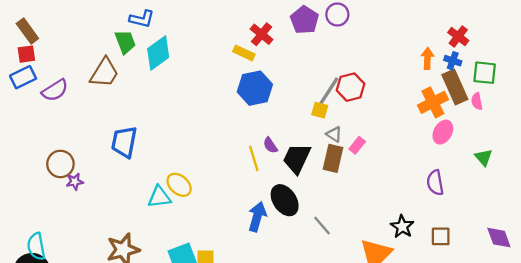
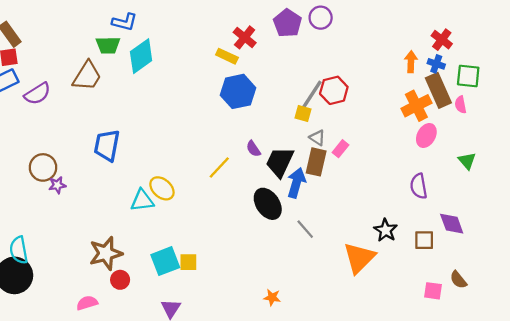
green trapezoid: (125, 42) -> (108, 45), turned 110
yellow line: (254, 158) -> (219, 167), moved, turned 60
blue arrow: (257, 217) -> (296, 183), moved
purple diamond: (499, 238) -> (452, 224), moved

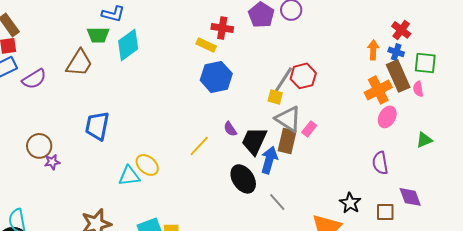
red cross: (245, 37) -> (222, 28), turned -30
gray triangle: (317, 138) -> (288, 119), size x1.8
green triangle: (467, 161) -> (424, 140), turned 48

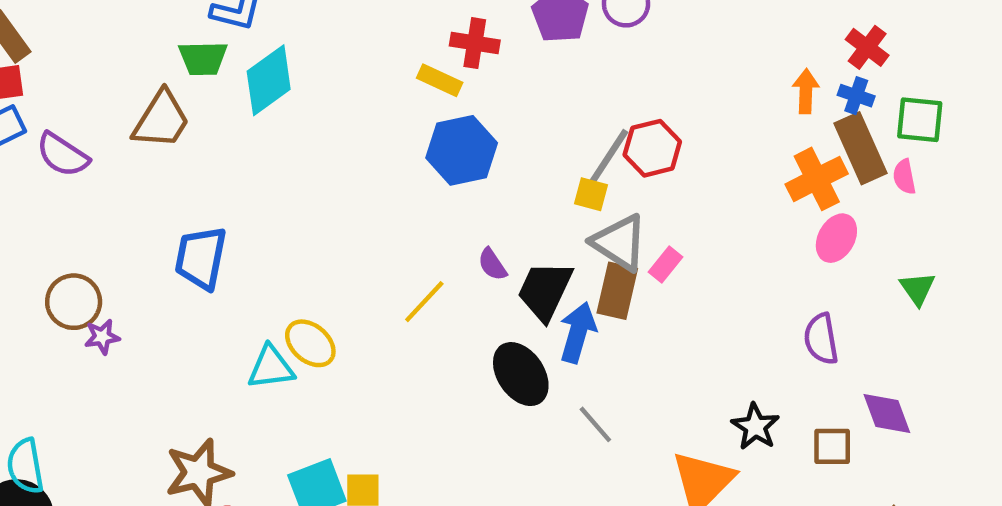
purple semicircle: (34, 79) -> (63, 155), turned 65
green triangle: (424, 140) -> (918, 289), turned -42

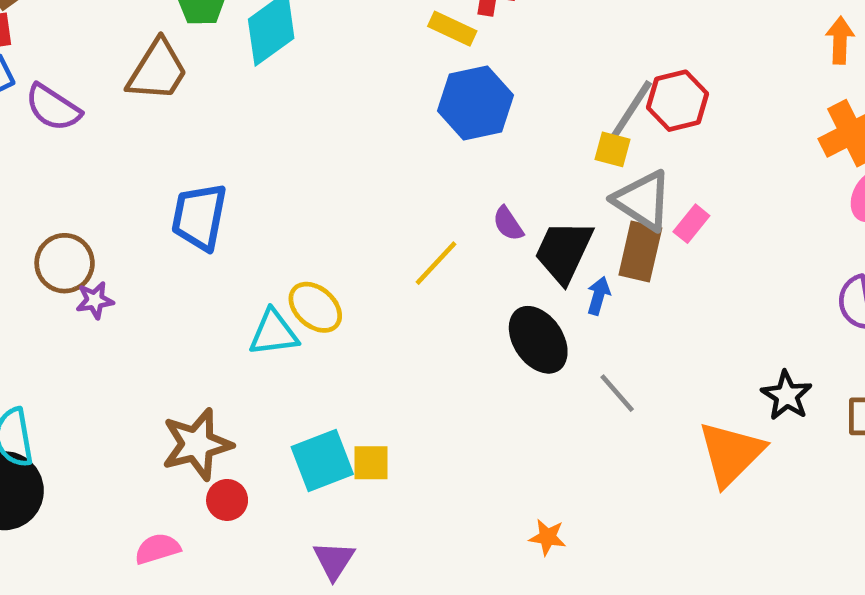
blue arrow: (578, 332) -> (599, 296), size x0.6

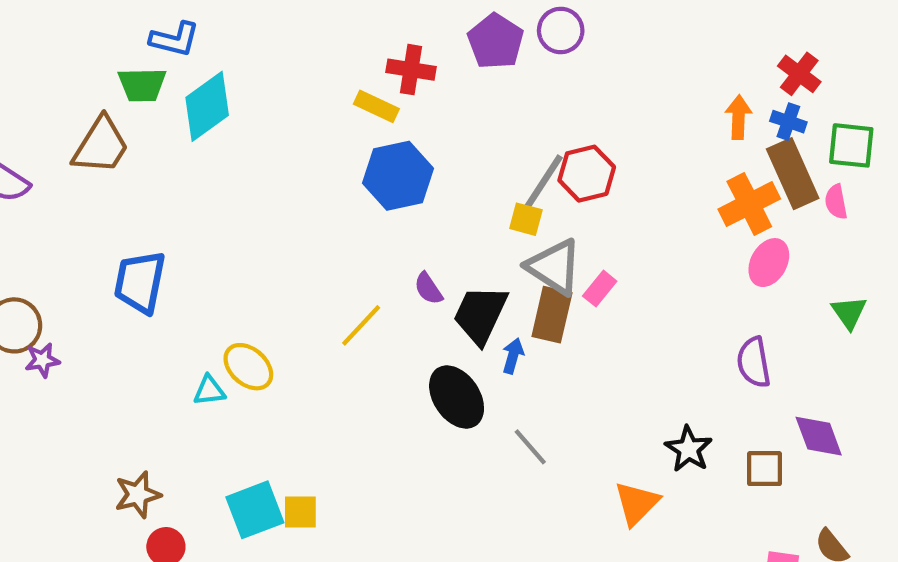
cyan triangle: (274, 333) -> (209, 390), size x0.7
brown star: (197, 444) -> (138, 495), size x0.7
orange triangle: (731, 454) -> (637, 503), size x0.7

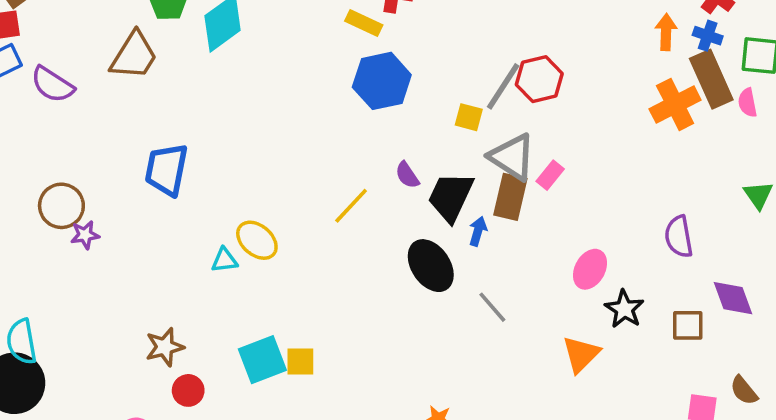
yellow square: (526, 219) -> (469, 117), moved
pink ellipse: (769, 263) -> (590, 269), moved

